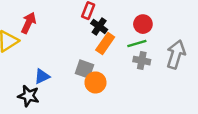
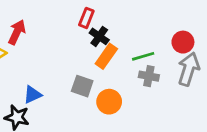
red circle: (143, 24) -> (183, 42), moved
orange circle: (95, 82) -> (109, 102), moved

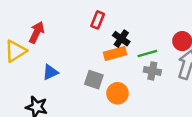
black cross: (99, 36) -> (121, 39), moved
orange rectangle: (106, 56) -> (115, 54), turned 40
blue triangle: (32, 95) -> (50, 72), moved

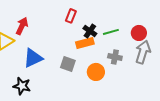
green line: (147, 54) -> (111, 32), moved
blue triangle: (50, 72) -> (33, 58), size x1.5
orange circle: (118, 93) -> (96, 72), moved

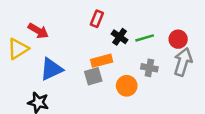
red arrow: (22, 26) -> (38, 31), turned 96
orange rectangle: (85, 43) -> (102, 61), moved
gray square: (68, 64) -> (93, 76), turned -35

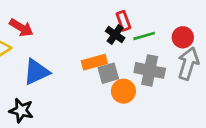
red rectangle: (97, 19) -> (123, 21), moved, turned -42
gray cross: (149, 68) -> (150, 70), size x1.5
gray square: (93, 76) -> (108, 73), moved

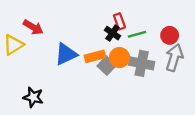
blue triangle: (36, 72) -> (66, 54), moved
gray square: (108, 73) -> (107, 66), turned -30
orange circle: (123, 91) -> (119, 58), moved

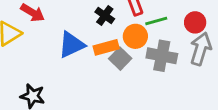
black cross: (112, 33) -> (105, 15), moved
orange circle: (119, 58) -> (135, 36), moved

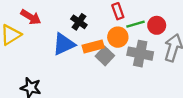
black cross: (105, 15) -> (79, 22), moved
red circle: (195, 22) -> (157, 25), moved

